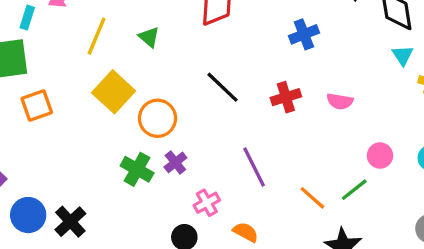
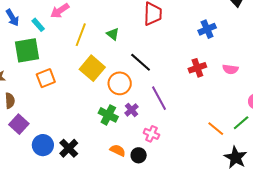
cyan rectangle: (27, 18) -> (38, 25), turned -56
black line: (222, 87) -> (141, 62), moved
purple line: (254, 167) -> (159, 98), moved
pink cross: (207, 203) -> (151, 134), turned -35
orange semicircle: (246, 232) -> (118, 150), moved

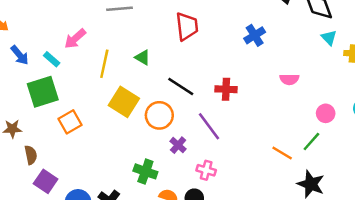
red cross: (197, 68) -> (226, 89), moved, turned 30
green cross: (108, 115) -> (145, 171), moved

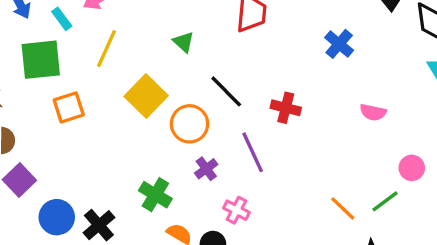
blue cross: (255, 35) -> (339, 44), turned -30
yellow line: (104, 64) -> (107, 49), moved

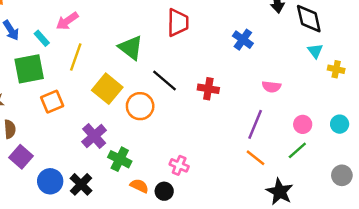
green triangle: (183, 42) -> (131, 48), size x1.6
purple line: (253, 152) -> (255, 124), moved, turned 52
purple cross: (206, 169) -> (94, 136), moved, size x1.5
green line: (385, 201) -> (297, 150), moved

